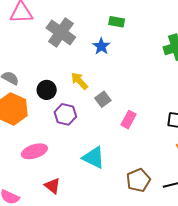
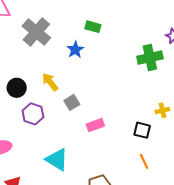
pink rectangle: (129, 120) -> (95, 125), turned 36

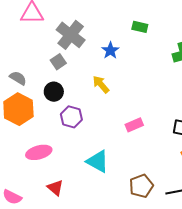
green rectangle: (93, 27) -> (140, 27), moved
yellow arrow: (50, 82) -> (101, 84), moved
gray square: (72, 102) -> (58, 62), moved

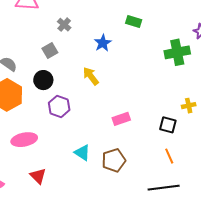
gray cross: (71, 35) -> (64, 25), size x0.5
cyan triangle: (98, 161) -> (82, 153), size x0.7
brown pentagon: (141, 186) -> (114, 160), moved

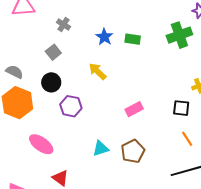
green rectangle: (134, 22) -> (133, 39), moved
pink ellipse: (24, 140) -> (41, 144), turned 55
cyan triangle: (82, 153) -> (101, 148), turned -42

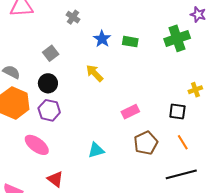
gray cross: (64, 25) -> (73, 17), moved
purple hexagon: (71, 106) -> (49, 110), moved
brown pentagon: (133, 151) -> (146, 143), moved

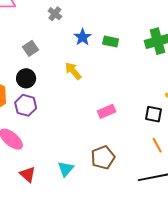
brown pentagon: (146, 143) -> (103, 157), moved
cyan triangle: (96, 150) -> (66, 169), moved, turned -36

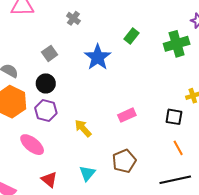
blue star: (83, 37) -> (98, 57), moved, size x1.5
green rectangle: (111, 42) -> (131, 36), moved, turned -63
yellow arrow: (73, 71) -> (83, 128), moved

